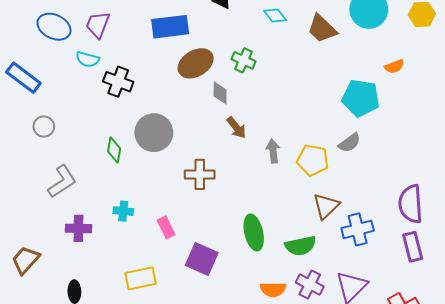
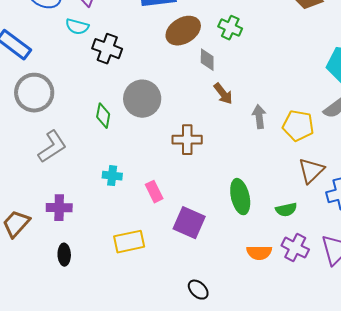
gray circle: (44, 127) -> (34, 93), size x1.8
purple cross: (78, 228) -> (59, 208), moved
green semicircle: (301, 246) -> (286, 210), size x0.7

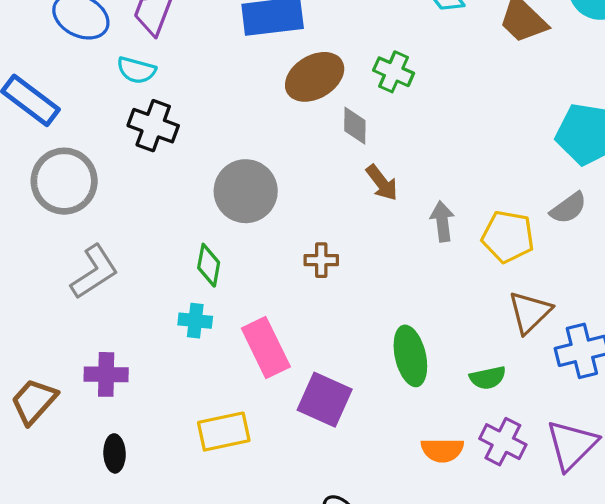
black cross: (107, 49) -> (153, 126), moved
green diamond: (103, 116) -> (209, 265), moved
brown cross: (187, 140) -> (321, 260), size x0.7
pink rectangle: (154, 192) -> (266, 348), size x1.6

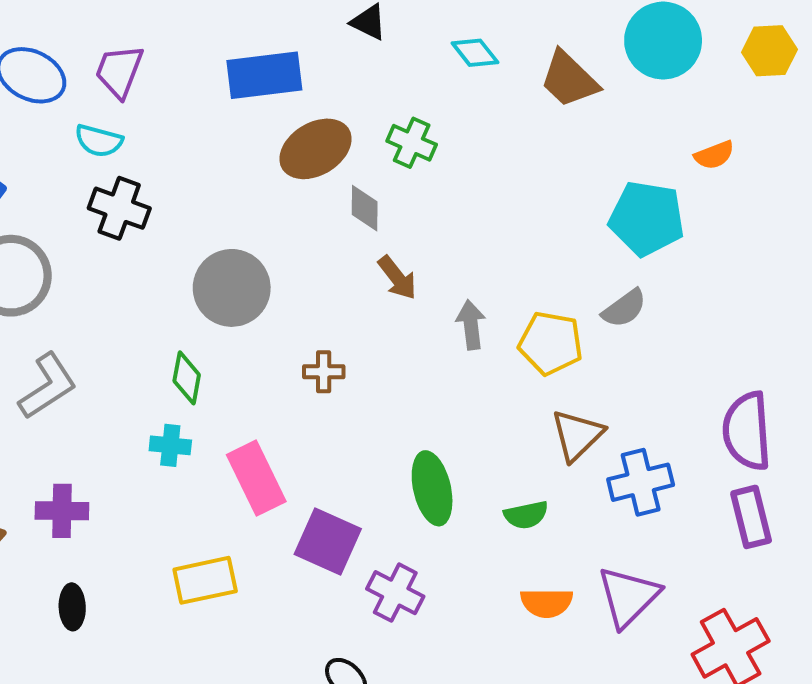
purple cross: (503, 442) -> (395, 593), moved
orange semicircle: (442, 450) -> (547, 603), moved

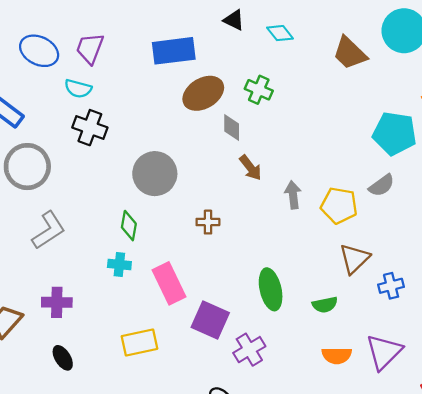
cyan diamond: (475, 53) -> (280, 33), moved
blue cross: (641, 482) -> (391, 286), size x0.7
purple cross: (395, 593) -> (249, 350), turned 32
black ellipse: (72, 607) -> (63, 358), turned -30

